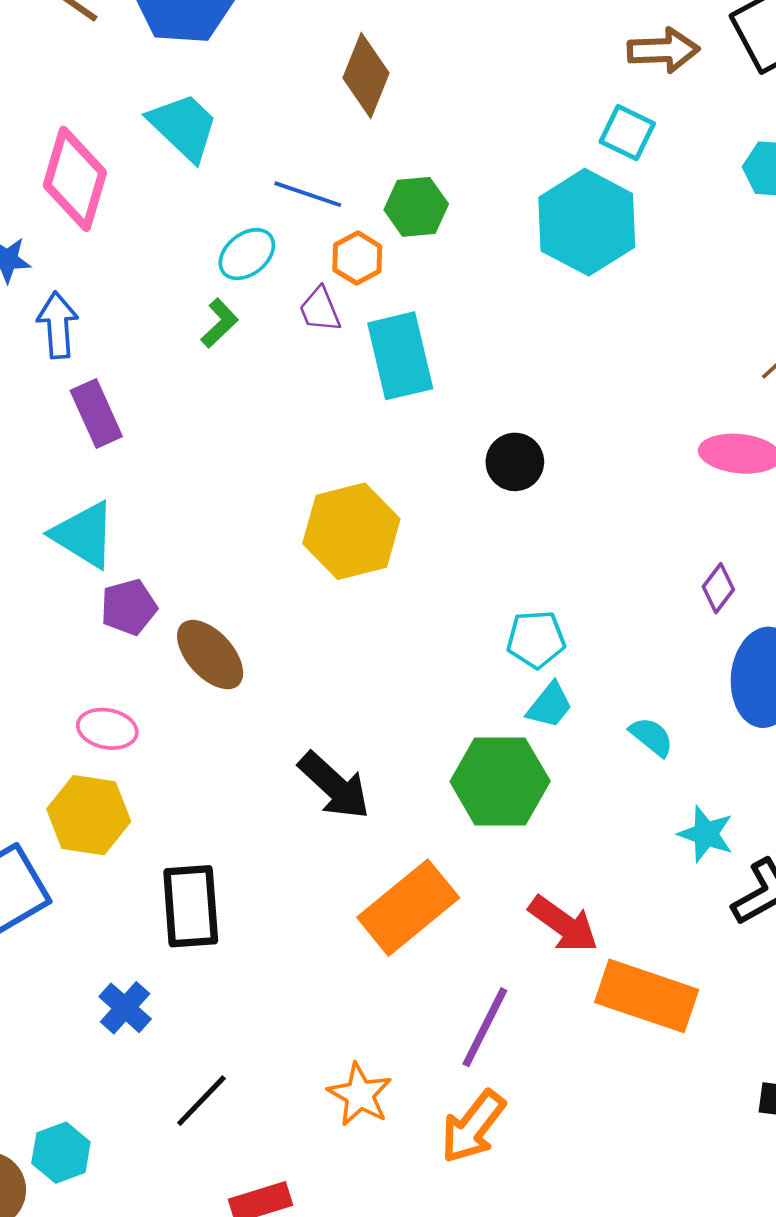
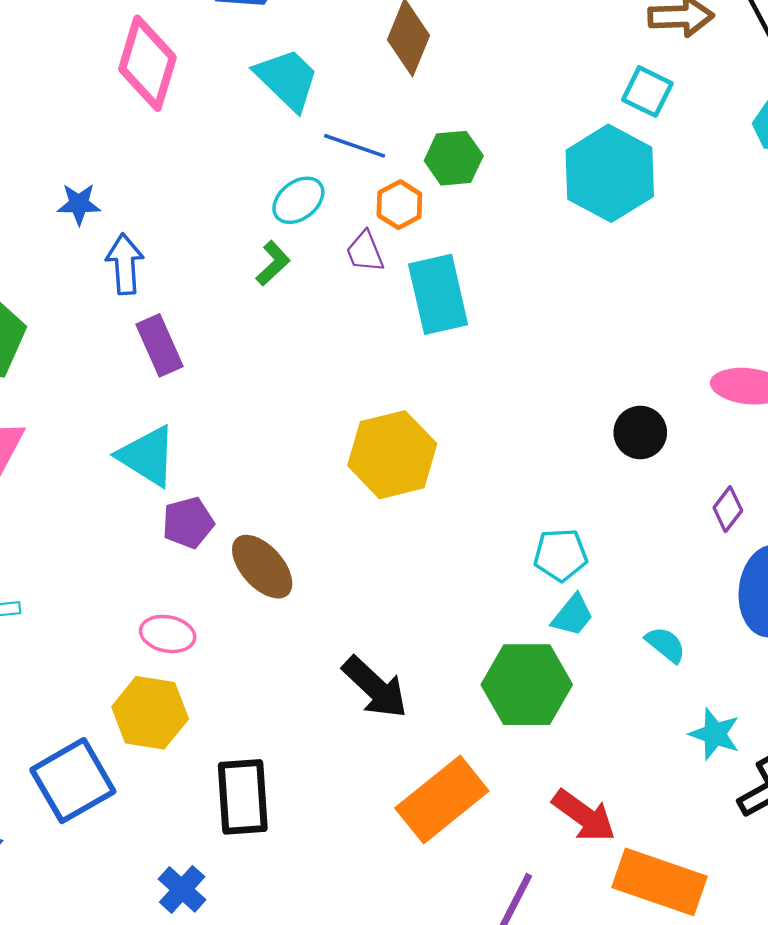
cyan trapezoid: (184, 127) -> (287, 79), moved
pink diamond: (75, 179) -> (147, 63), moved
black circle: (515, 462) -> (640, 432), moved

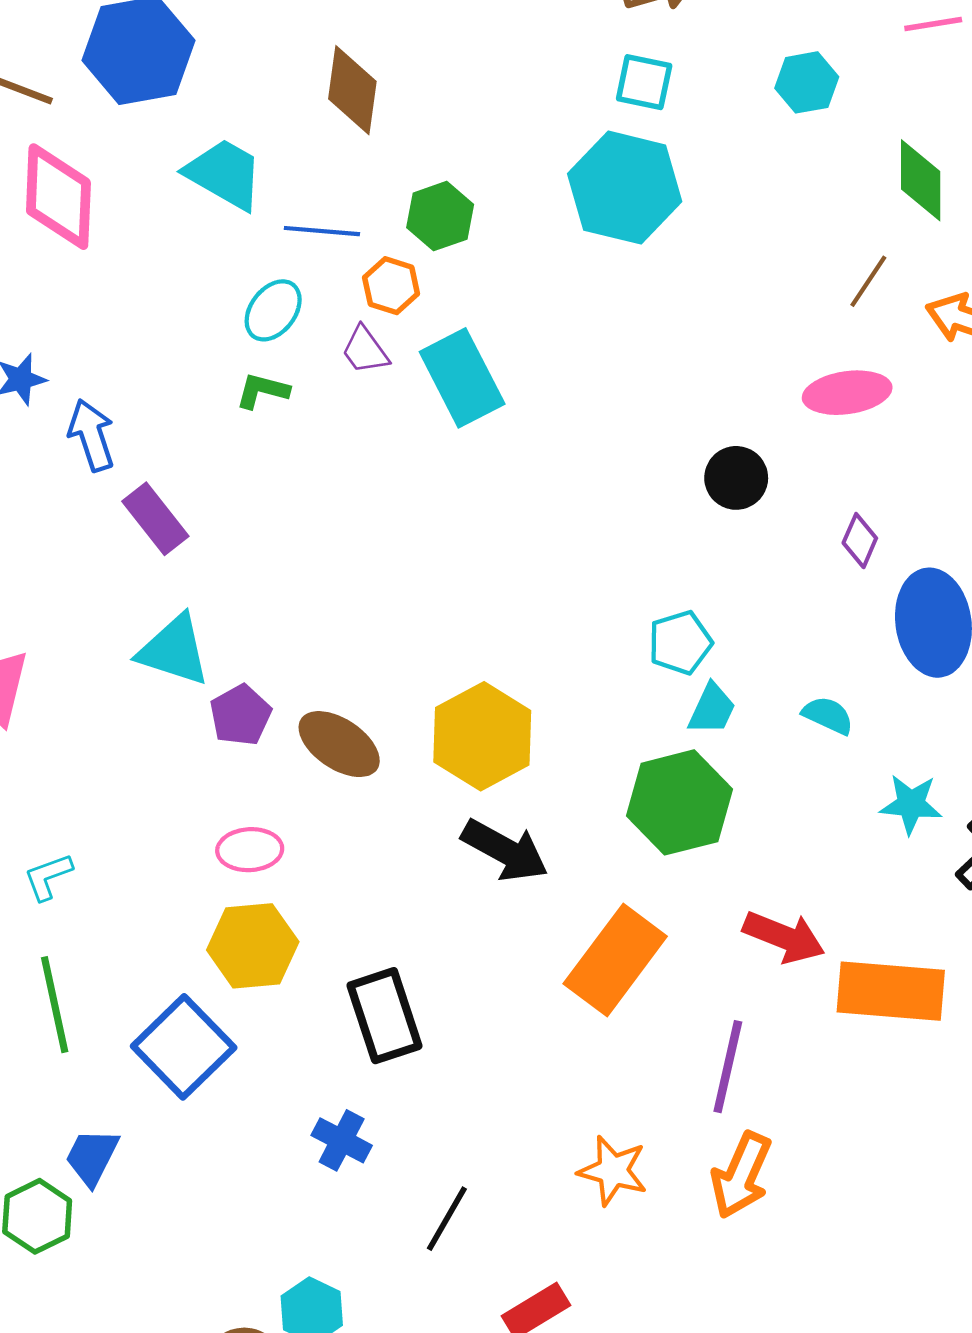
green L-shape: (273, 263) -> (262, 391), turned -108
yellow hexagon: (392, 455) -> (482, 736), moved

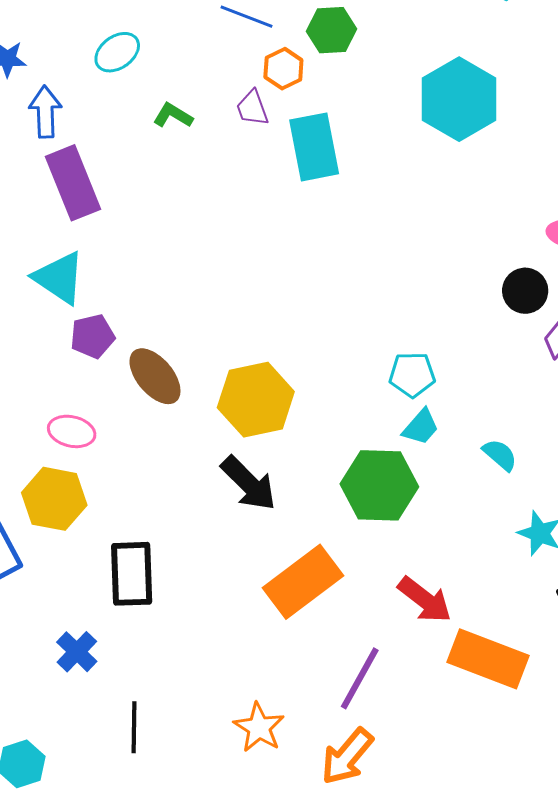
cyan hexagon: (625, 188) -> (459, 99), moved
cyan ellipse: (273, 310) -> (117, 52), moved
black circle: (736, 478) -> (525, 291), moved
purple rectangle: (155, 519) -> (73, 183), size x1.4
black line: (447, 1219) -> (134, 727), turned -45

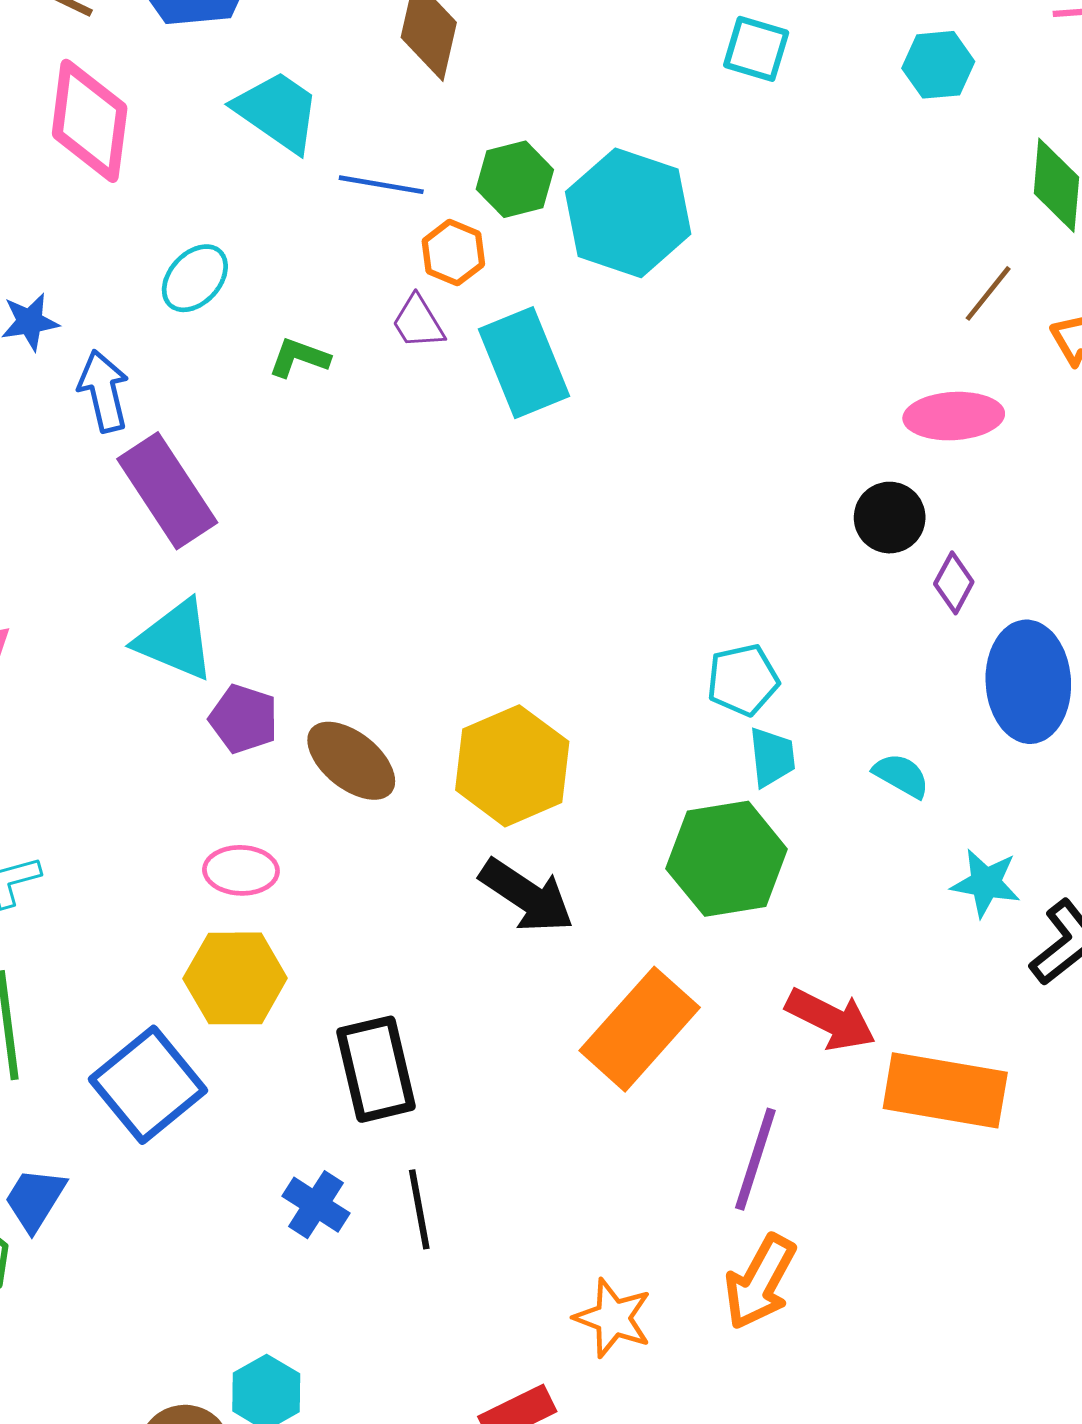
cyan hexagon: (459, 99) -> (628, 213), moved
purple pentagon: (92, 336) -> (244, 719), turned -30
cyan trapezoid: (421, 427) -> (772, 757), turned -36
black line: (134, 727) -> (419, 1209), moved
orange star: (259, 727) -> (613, 1318), moved

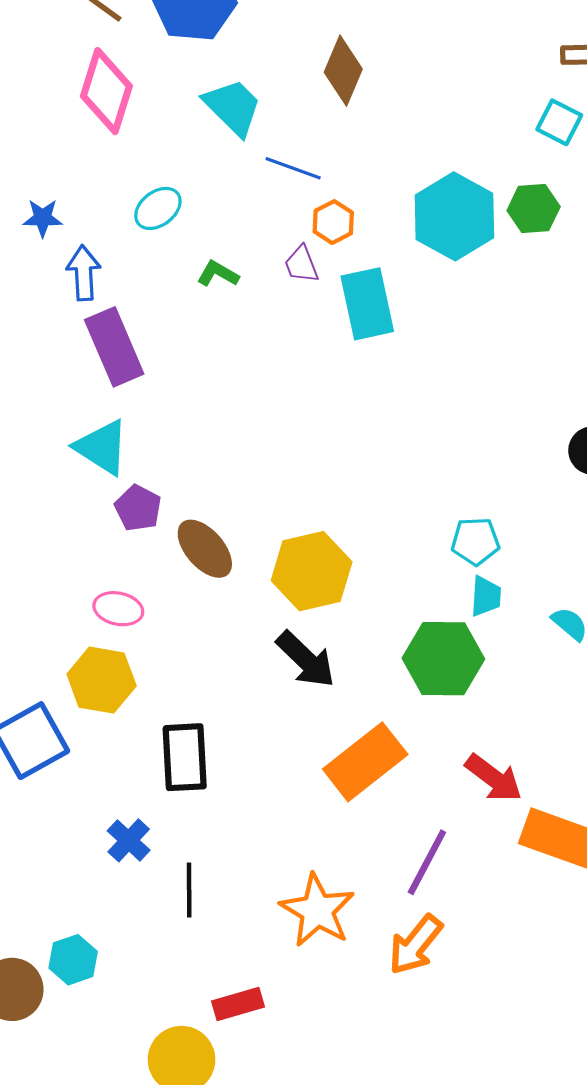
green hexagon: (515, 179) -> (534, 209), moved
black line: (419, 1209) -> (189, 890), moved
orange star: (613, 1318) -> (317, 910), moved, size x1.4

